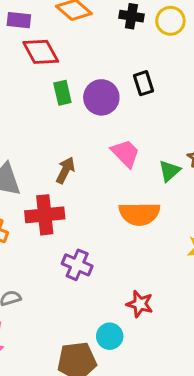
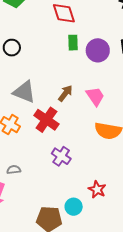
pink trapezoid: (125, 153) -> (95, 96), moved
red cross: (45, 215) -> (46, 120), turned 30

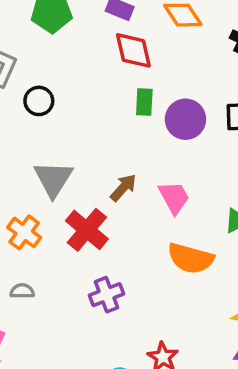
gray triangle: (24, 92) -> (53, 179), turned 35
purple cross: (61, 156) -> (106, 295), turned 30
gray semicircle: (14, 170) -> (22, 291), moved

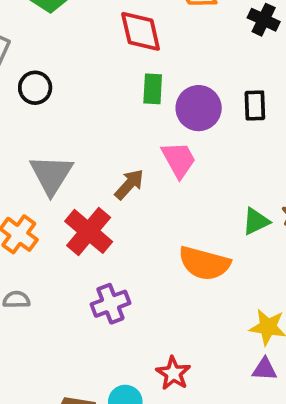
pink trapezoid: (174, 197) -> (179, 160), moved

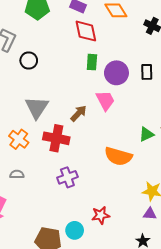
red cross: (89, 231) -> (56, 138), turned -30
red star: (173, 373) -> (101, 215), turned 30

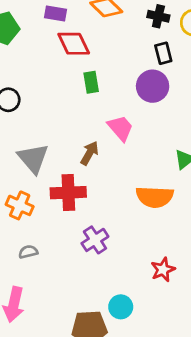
black rectangle: (147, 72) -> (163, 53), moved
purple circle: (116, 73) -> (153, 86), moved
red star: (101, 215) -> (163, 270), moved

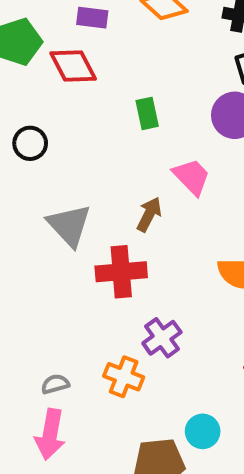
red diamond: (74, 44) -> (73, 66), moved
orange cross: (20, 205) -> (124, 377), moved
gray semicircle: (28, 252) -> (55, 384), moved

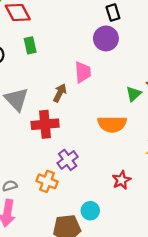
green rectangle: (147, 113) -> (30, 45), moved
pink trapezoid: (192, 177) -> (83, 72), turned 40

